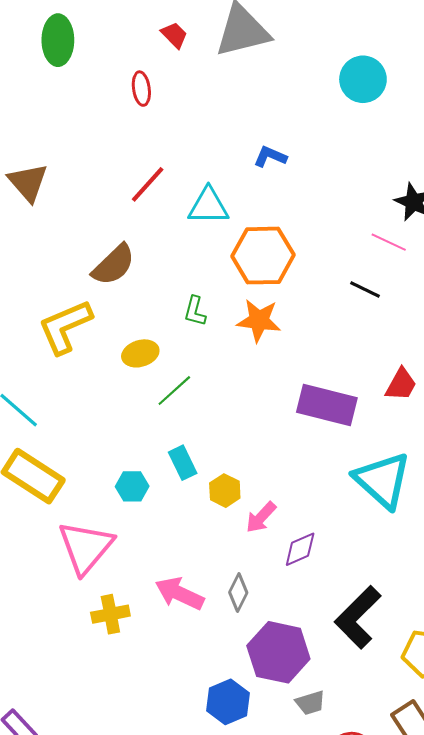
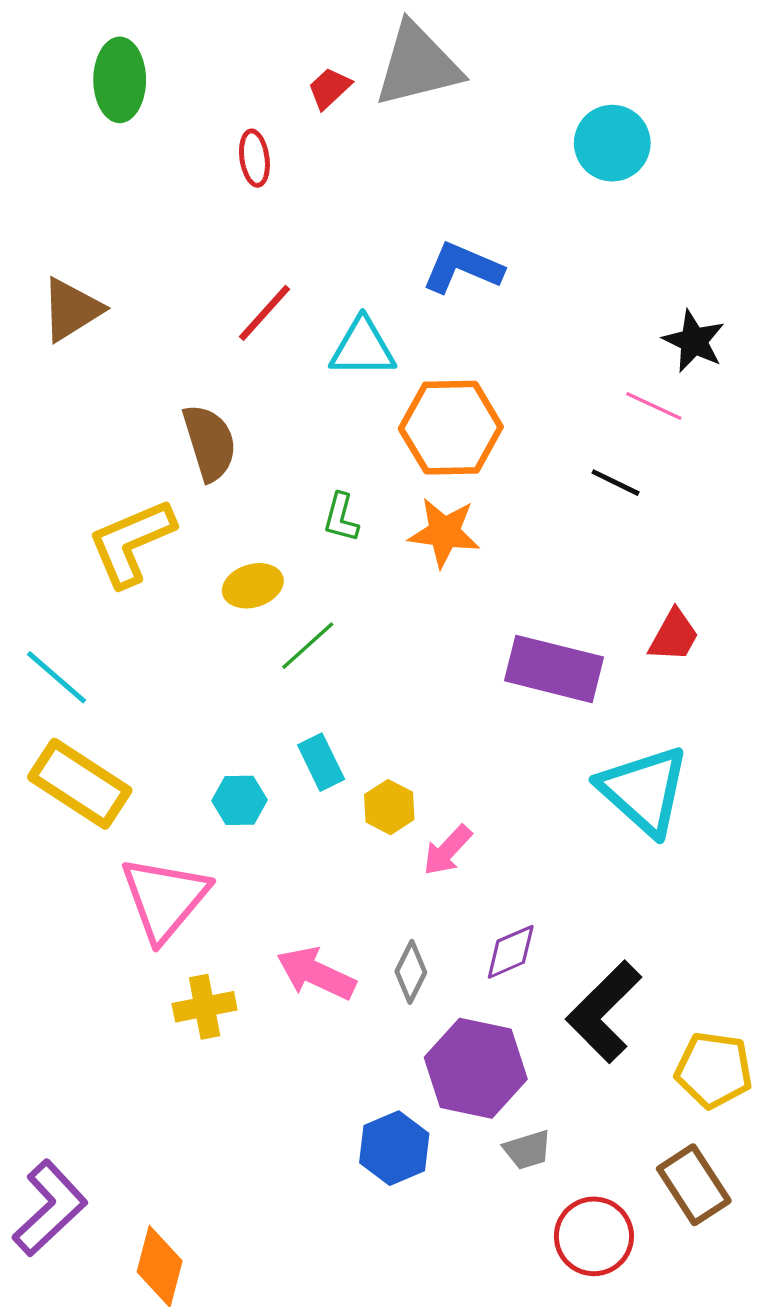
red trapezoid: (174, 35) -> (329, 88), moved, turned -88
blue L-shape: (270, 157) -> (462, 268), size x1.5
brown triangle: (28, 182) -> (71, 310), turned 39
brown semicircle: (114, 265) -> (210, 443), turned -63
purple diamond: (300, 549) -> (511, 952), moved

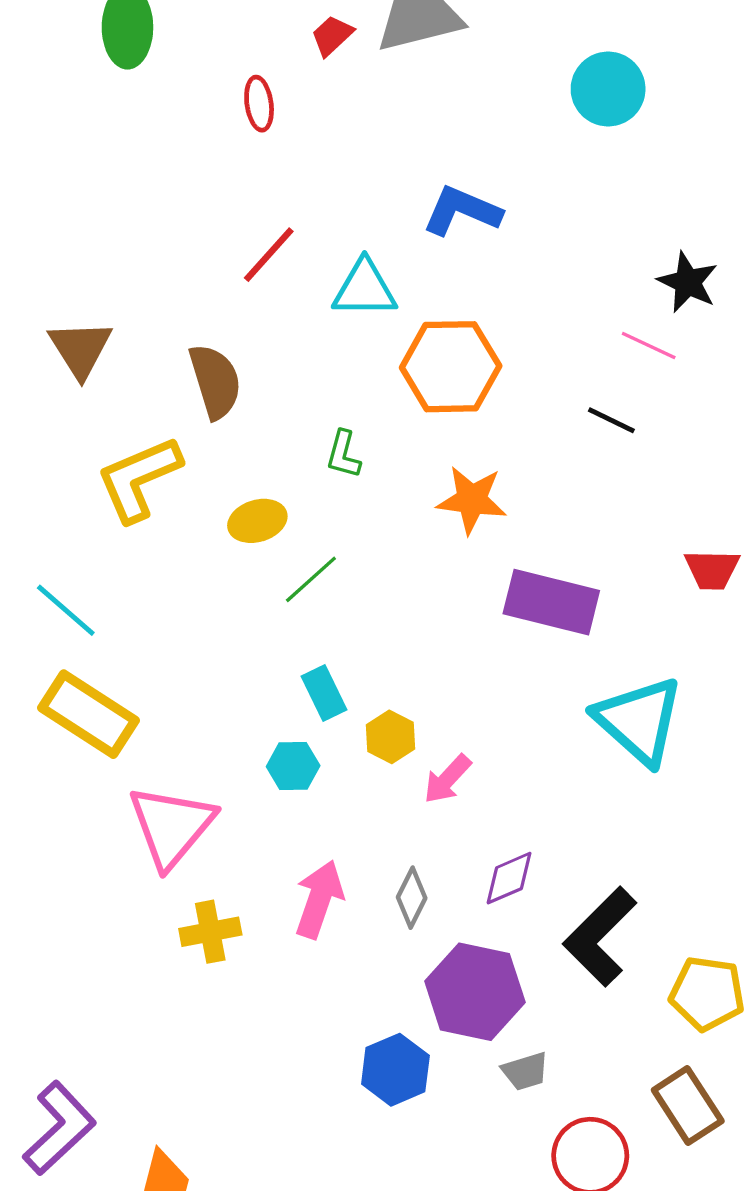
brown triangle: (71, 310) -> (80, 349), moved, turned -30
orange star: (444, 532) -> (472, 500), moved
red trapezoid: (674, 636) -> (712, 570), moved, turned 62
cyan hexagon: (239, 800) -> (293, 766), moved
pink arrow: (316, 973) -> (319, 899), turned 84

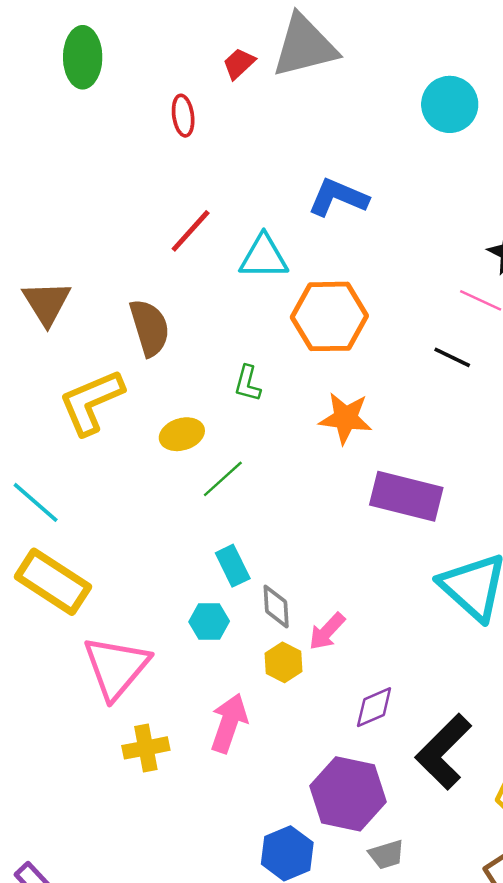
yellow hexagon: (391, 737) -> (284, 662), moved
gray diamond: (412, 898) -> (276, 607), moved, turned -30

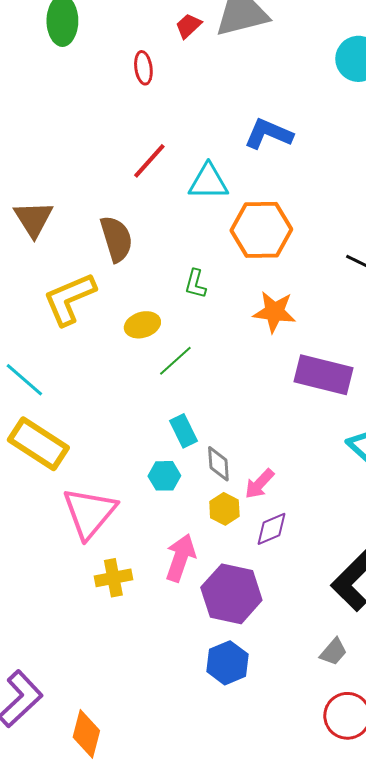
purple diamond: (374, 707) -> (271, 529), moved
purple hexagon: (348, 794) -> (231, 594), moved
gray trapezoid: (386, 855) -> (333, 652), moved, turned -32

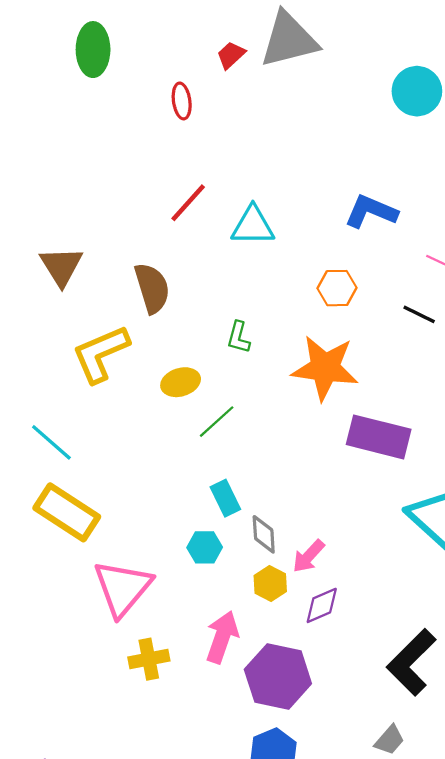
blue L-shape: (268, 134) -> (371, 211), moved
orange hexagon: (261, 230) -> (337, 288), moved, size x0.6
orange star: (274, 312) -> (325, 368), size x1.4

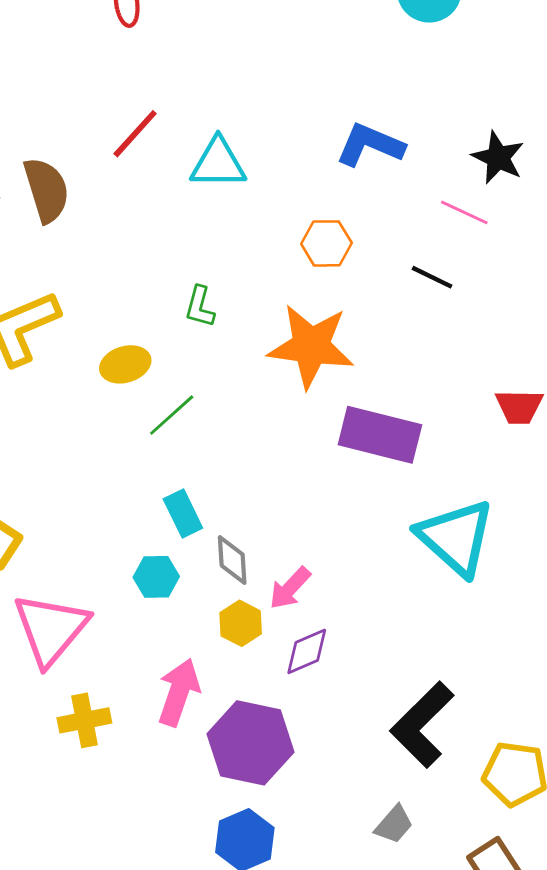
brown semicircle: (152, 288) -> (46, 190), moved

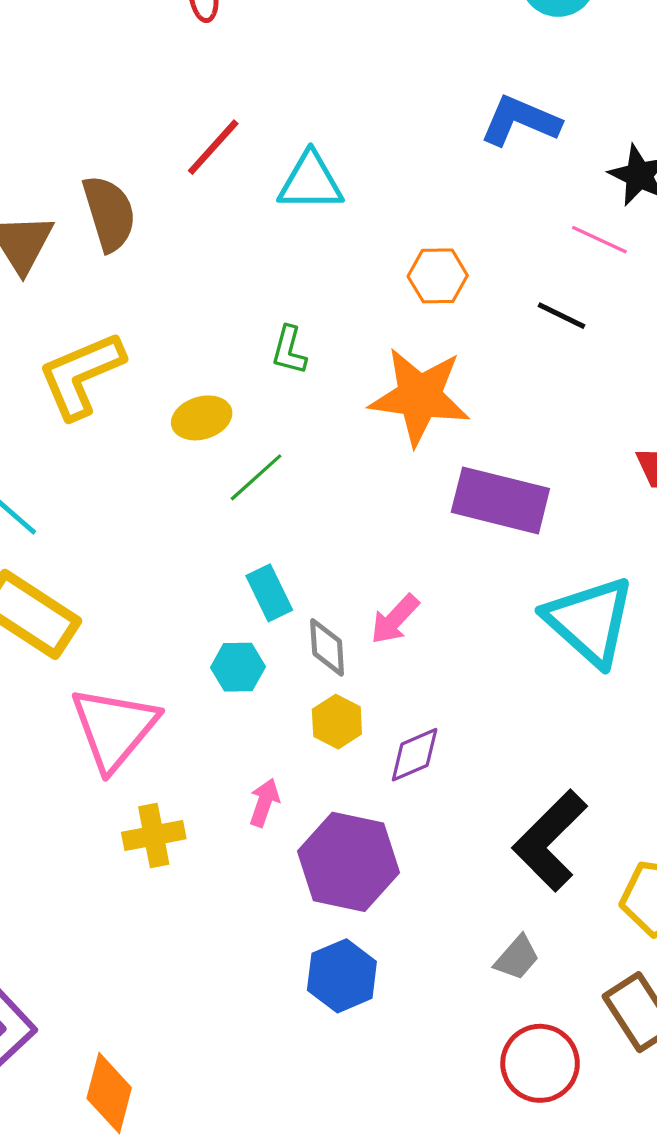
blue L-shape: (370, 145) -> (520, 121), moved
pink arrow: (290, 588) -> (395, 619), moved
pink arrow: (179, 692) -> (264, 803), size x0.6

